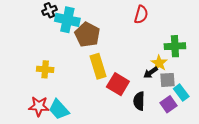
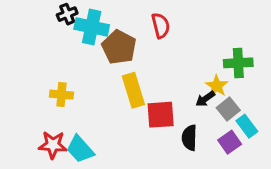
red semicircle: (141, 15) -> (161, 26), moved, turned -30
gray square: (168, 80) -> (228, 109), turned -35
red square: (118, 84) -> (161, 115), turned -35

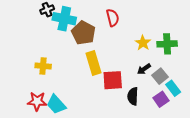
yellow star: (217, 86) -> (143, 43), moved

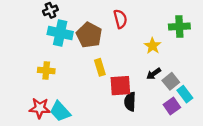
cyan cross: (64, 19) -> (60, 33), moved
green cross: (167, 44) -> (179, 26), moved
yellow rectangle: (93, 63) -> (100, 67), size x0.7
black semicircle: (133, 96) -> (130, 102), moved

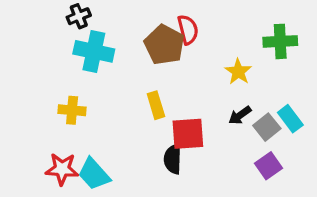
brown pentagon: (89, 35) -> (164, 45), moved
cyan rectangle: (185, 94) -> (290, 119), moved
black semicircle: (130, 102) -> (173, 159), moved

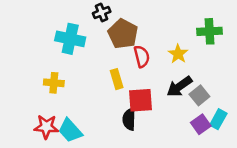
black cross: (79, 16) -> (102, 12), moved
red semicircle: (188, 30) -> (142, 56), moved
black arrow: (240, 115) -> (179, 87), size x1.5
cyan rectangle: (290, 119) -> (218, 119), moved, turned 66

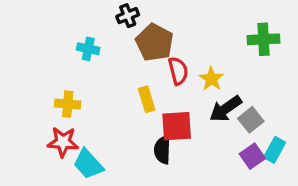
cyan cross: (70, 39) -> (88, 49), size x0.6
yellow star: (178, 54) -> (211, 79), moved
red star: (46, 127) -> (63, 142), moved

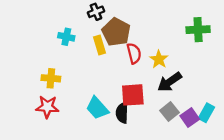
yellow rectangle: (147, 99) -> (100, 45), moved
gray square: (251, 120) -> (170, 112), moved
cyan trapezoid: (88, 164) -> (97, 108), moved

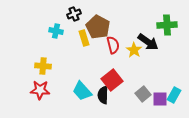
black cross: (96, 12) -> (74, 14), moved
black arrow: (170, 82) -> (148, 42), moved, turned -110
red square: (133, 95) -> (112, 80), turned -35
purple square: (190, 117) -> (160, 99), turned 35

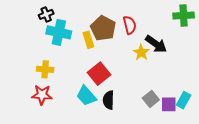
black cross: (74, 14) -> (46, 14), moved
green cross: (167, 25) -> (184, 15), moved
cyan cross: (56, 31) -> (59, 32), size x1.6
red semicircle: (113, 45) -> (130, 25), moved
red square: (112, 80) -> (99, 74), moved

